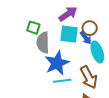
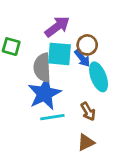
gray semicircle: (43, 43) -> (42, 68), moved
brown arrow: (89, 77) -> (88, 111), size x0.6

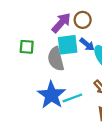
brown circle: (87, 45) -> (83, 20), moved
blue star: (45, 94) -> (51, 95), moved

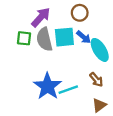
purple arrow: (61, 23) -> (41, 17), moved
gray semicircle: (56, 59) -> (44, 39), moved

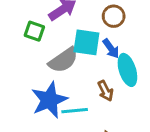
gray semicircle: (44, 39) -> (63, 60), moved, turned -125
brown arrow: (96, 80) -> (105, 91), moved

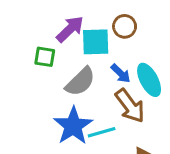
cyan square: (86, 42) -> (96, 42), moved
blue arrow: (111, 49) -> (121, 73), moved
brown arrow: (105, 91) -> (130, 106), size x1.6

